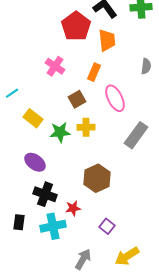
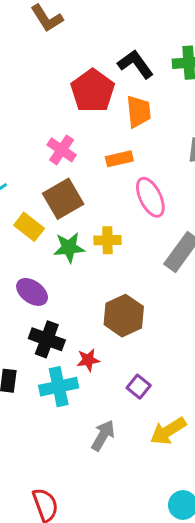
orange rectangle: (94, 72) -> (119, 159), turned 54
brown square: (77, 99) -> (63, 199), moved, size x1.5

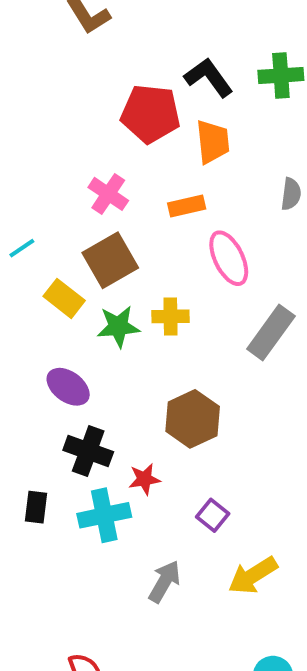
red pentagon: (93, 91) -> (150, 114), turned -30

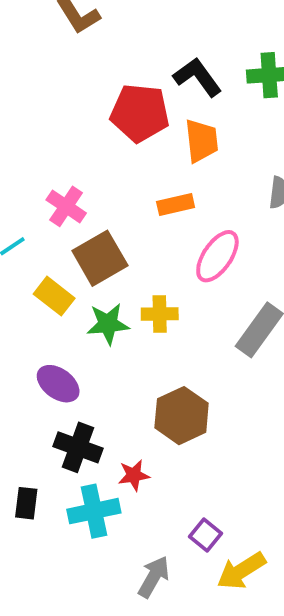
pink cross: (108, 194) -> (66, 206), moved
pink ellipse: (229, 258) -> (217, 256), turned 60
purple square: (213, 515) -> (205, 535), moved

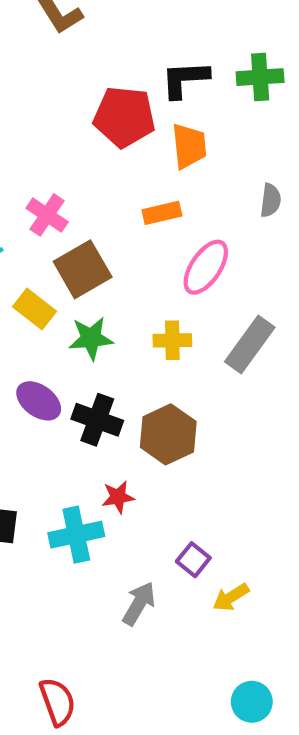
black L-shape: (197, 77) -> (185, 79), turned -57
yellow cross: (160, 314) -> (172, 340), moved
black cross: (78, 447) -> (97, 420), moved
yellow arrow: (241, 571) -> (231, 597), size x0.7

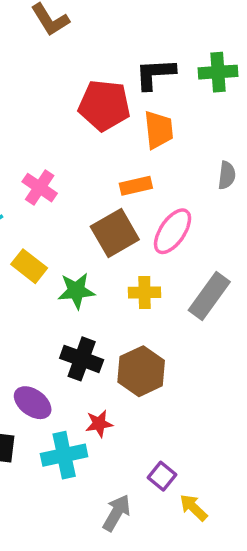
brown square: (83, 269) -> (115, 233), moved
purple ellipse: (39, 401) -> (33, 403), moved
yellow arrow: (231, 597) -> (194, 508), turned 76

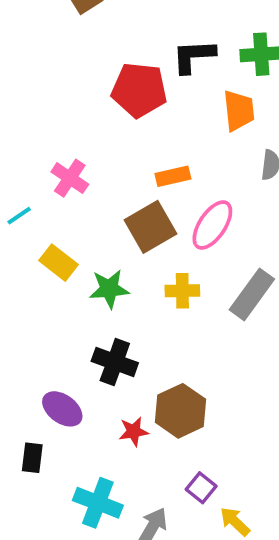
orange trapezoid: (159, 130) -> (239, 111), moved
brown hexagon: (141, 371) -> (181, 411), moved
cyan cross: (64, 455) -> (98, 503), moved, turned 33

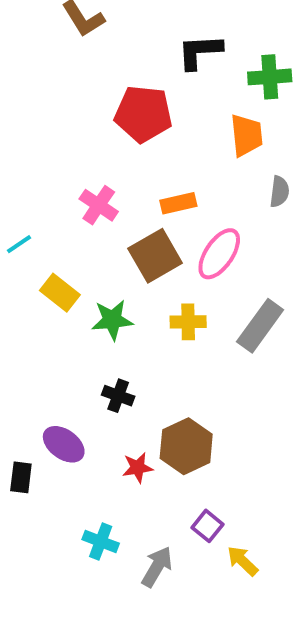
black L-shape: (194, 56) -> (200, 52), moved
pink cross: (70, 178) -> (99, 205), moved
black cross: (115, 362) -> (118, 396), size x0.7
black rectangle: (32, 458) -> (21, 477), moved
cyan cross: (98, 503) -> (101, 541), size x0.7

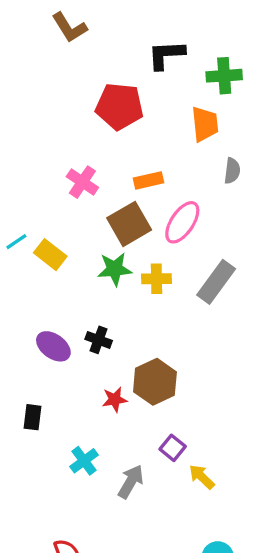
cyan line: (19, 244) -> (16, 242), moved
green star: (112, 320) -> (115, 269), moved
purple ellipse: (64, 444) -> (53, 346), moved
black rectangle: (21, 477) -> (32, 417), moved
cyan cross: (101, 541) -> (84, 461), turned 32

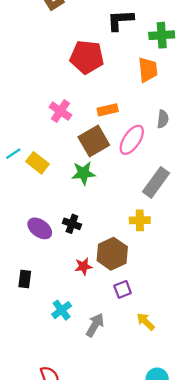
gray semicircle: (232, 171) -> (163, 119), moved
yellow cross: (157, 279) -> (140, 220), moved
purple square: (173, 448) -> (123, 289), moved, turned 30

